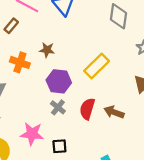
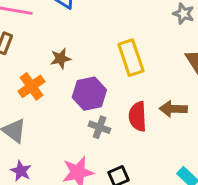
orange cross: (20, 62) -> (31, 86), turned -36
yellow rectangle: (97, 66) -> (131, 58), turned -45

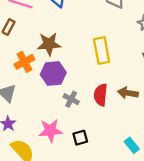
brown star: (61, 59) -> (49, 44), size x1.5
purple hexagon: (89, 94) -> (53, 74), moved

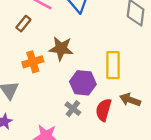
purple hexagon: (53, 74) -> (83, 83), moved
brown arrow: (128, 93) -> (130, 100), moved

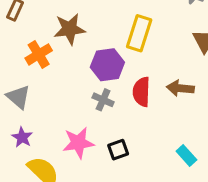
yellow rectangle: (113, 65) -> (139, 33), turned 32
brown arrow: (130, 100) -> (180, 88), moved

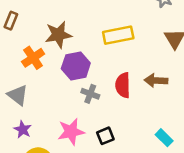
yellow rectangle: (139, 33) -> (118, 35), turned 64
purple hexagon: (107, 65) -> (76, 66), moved

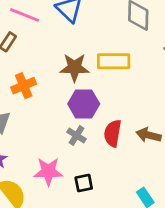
brown star: (58, 35) -> (74, 67), moved
yellow rectangle: (118, 35) -> (114, 61), moved
purple hexagon: (76, 66) -> (84, 104), moved

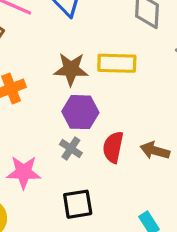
pink star: (48, 171) -> (24, 172), moved
black square: (84, 183) -> (78, 204), size x1.4

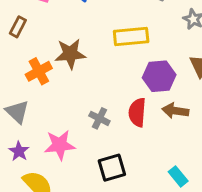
brown star: (71, 69) -> (70, 54), moved
purple hexagon: (80, 112) -> (159, 76), moved

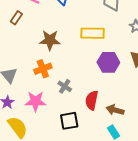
orange cross: (39, 71) -> (43, 69), moved
brown arrow: (175, 111) -> (115, 110), moved
red semicircle: (137, 112) -> (92, 100), moved

